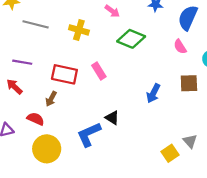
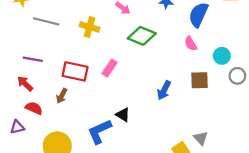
pink rectangle: (99, 71) -> (110, 68), turned 66
red semicircle: (36, 119) -> (34, 108), moved

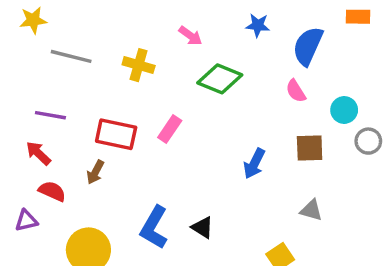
black triangle: (123, 115) -> (202, 227), moved
blue L-shape: (100, 131) -> (154, 227), turned -36
gray triangle: (201, 138) -> (311, 210), moved, turned -32

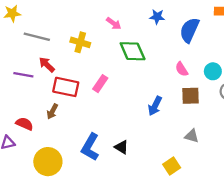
green diamond: (220, 79) -> (133, 51), turned 44
pink semicircle: (296, 91) -> (182, 69), moved
red arrow: (38, 153) -> (47, 65), moved

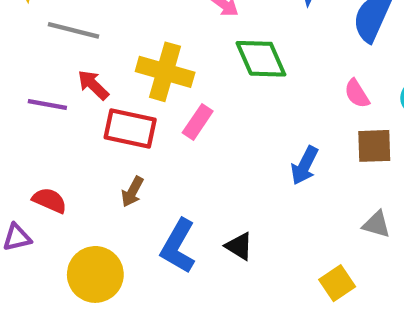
yellow cross: (80, 42) -> (165, 72), moved, size x1.4
brown arrow: (52, 111) -> (132, 192), moved

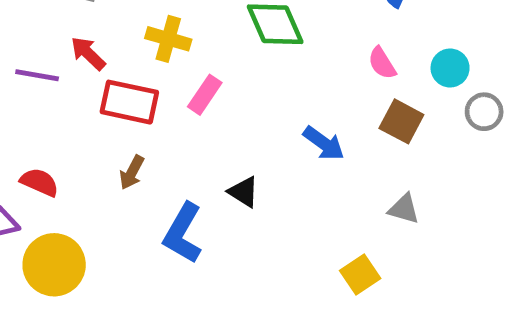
yellow cross: (165, 72) -> (168, 39), size x0.7
brown square: (374, 146) -> (401, 121), turned 30
blue arrow: (305, 166) -> (324, 143), turned -81
black triangle: (239, 246) -> (244, 192), moved
yellow circle: (95, 274) -> (54, 265), moved

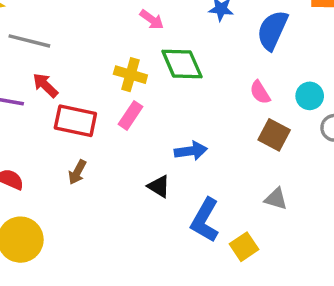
yellow cross: (168, 39) -> (130, 75), moved
blue arrow: (324, 143) -> (191, 151), moved, turned -44
blue L-shape: (183, 233) -> (205, 220), moved

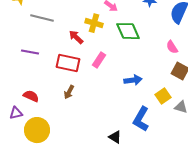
yellow cross: (130, 75) -> (94, 23), moved
red arrow: (45, 85) -> (76, 37), moved
black triangle: (159, 186) -> (115, 137), moved
yellow square: (244, 247) -> (163, 96), moved

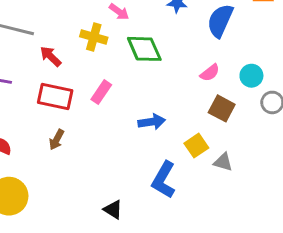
red arrow: (76, 37) -> (51, 56), moved
pink semicircle: (172, 47) -> (210, 73), turned -96
black triangle: (115, 137) -> (113, 210), moved

